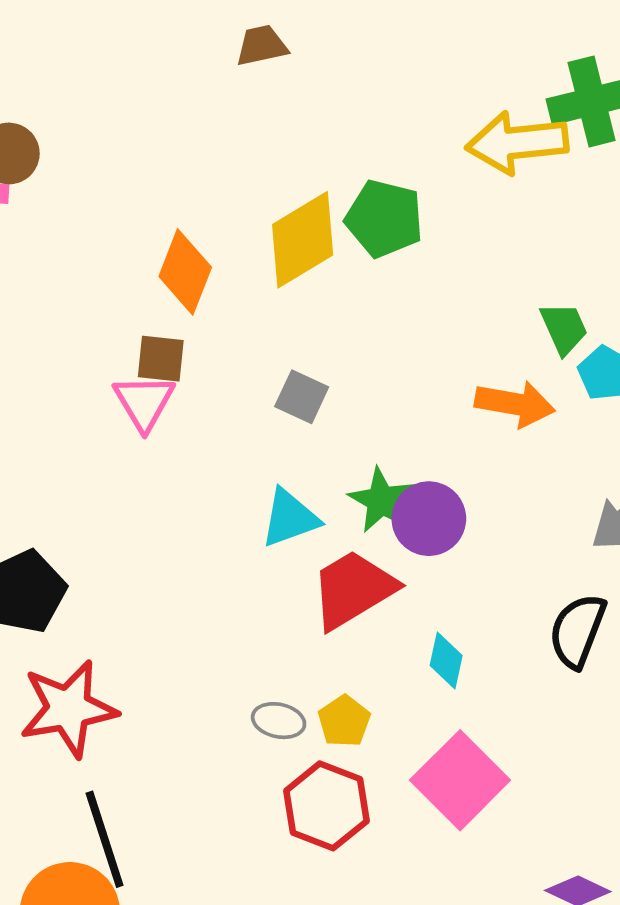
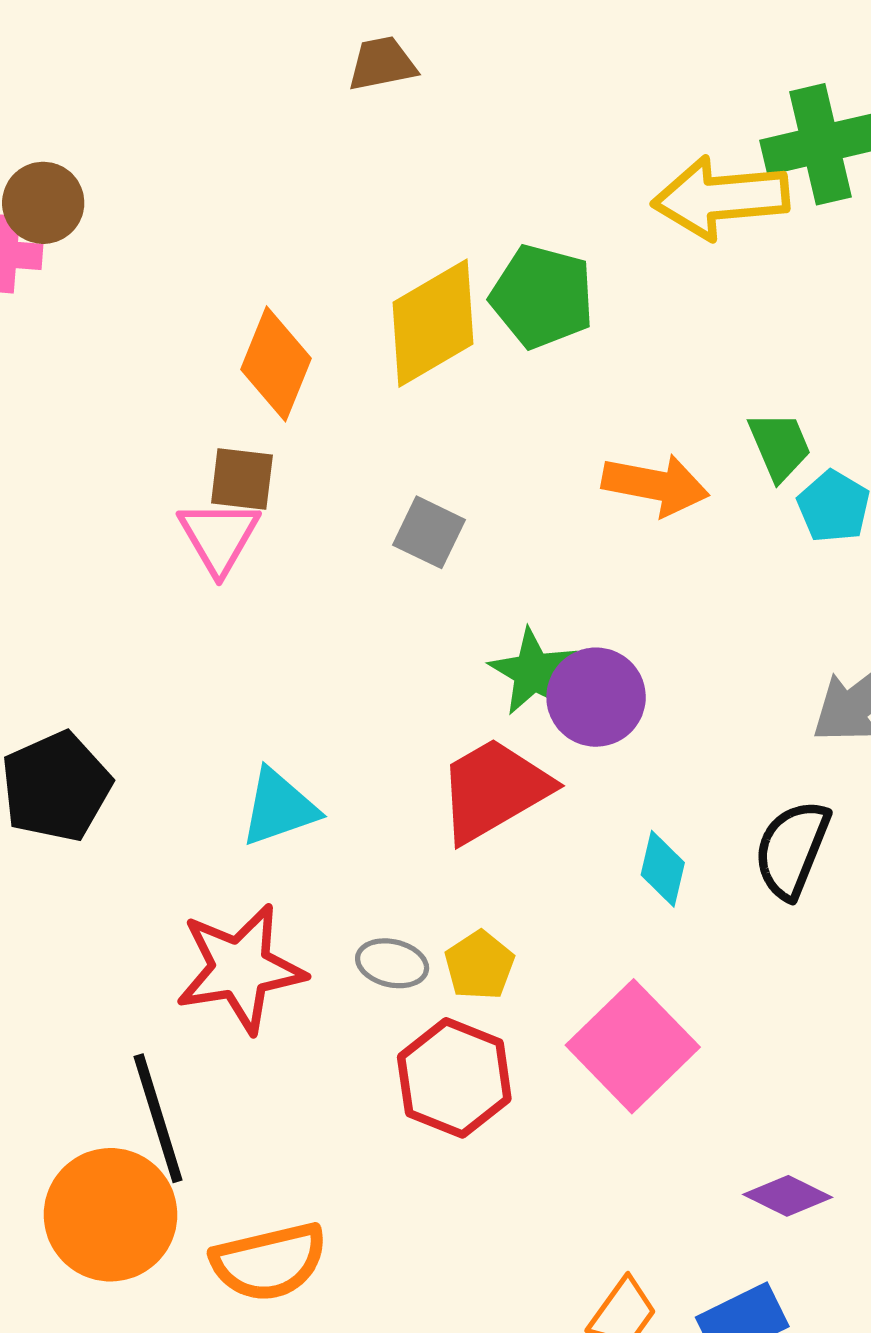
orange arrow: (515, 404) -> (655, 485), moved
cyan triangle: (290, 518) -> (279, 808), moved
cyan diamond: (446, 661) -> (663, 869), moved
red star: (68, 709) -> (240, 969), moved

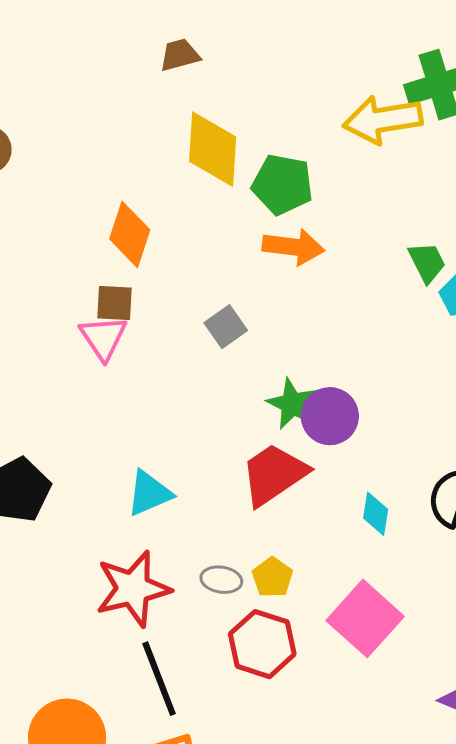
yellow diamond: (433, 323) -> (213, 149), moved, turned -52
orange arrow: (655, 485) -> (293, 247), moved
gray square: (429, 532) -> (226, 327), turned 33
black line: (158, 1118) -> (159, 679), moved

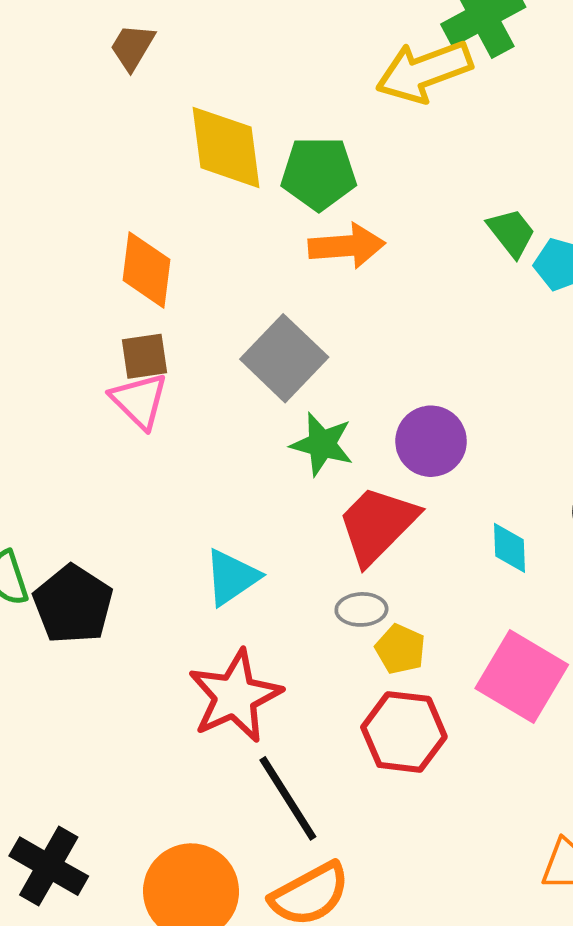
brown trapezoid: (180, 55) -> (132, 47), moved, turned -33
gray square: (226, 327) -> (284, 358), size x1.6
green star: (292, 404) -> (322, 444), moved
gray ellipse: (221, 580) -> (361, 609), moved

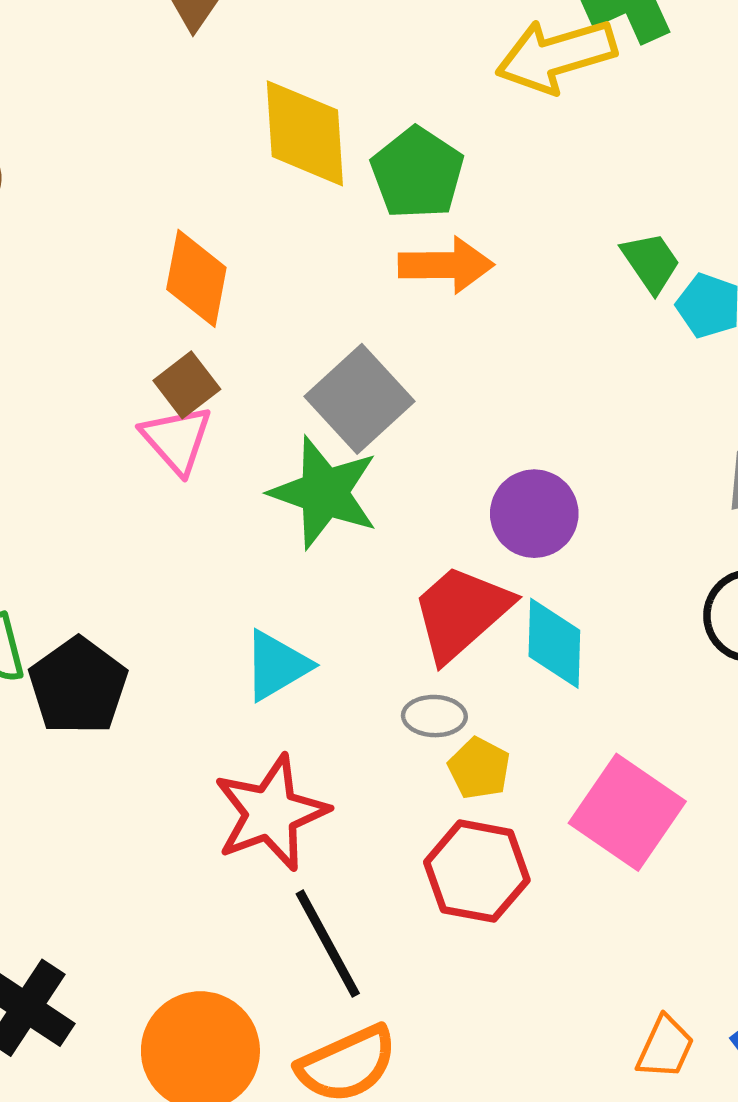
green pentagon: (319, 173) -> (417, 173), turned 30
brown square: (144, 356) -> (187, 385), turned -33
green star: (322, 444) -> (324, 493), moved, size x1.4
cyan diamond: (509, 548) -> (554, 643), moved, size x1.4

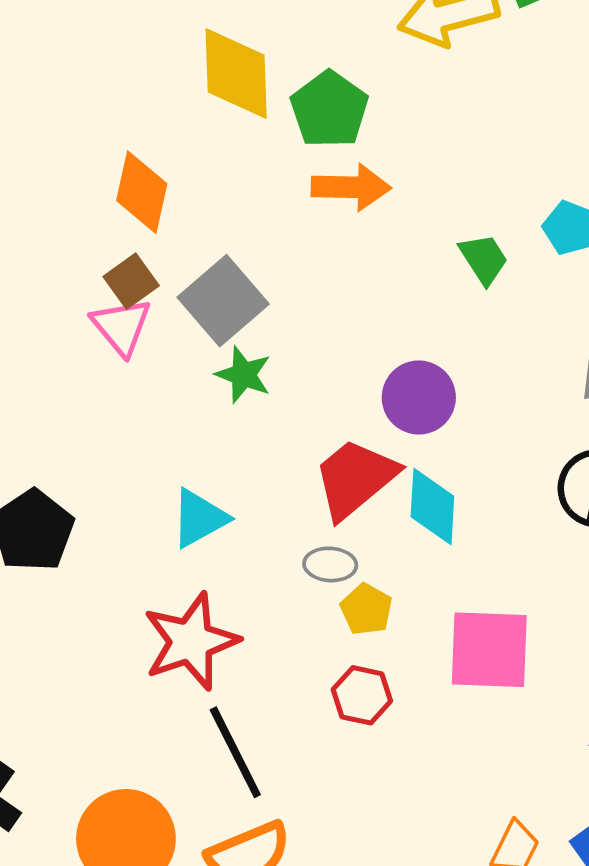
green trapezoid: (651, 262) -> (484, 259), moved
gray square: (359, 399) -> (223, 301), moved
green star: (324, 493) -> (243, 375), size x0.6
pink square: (627, 812) -> (489, 650), turned -34
red hexagon: (477, 871) -> (362, 695), size x0.7

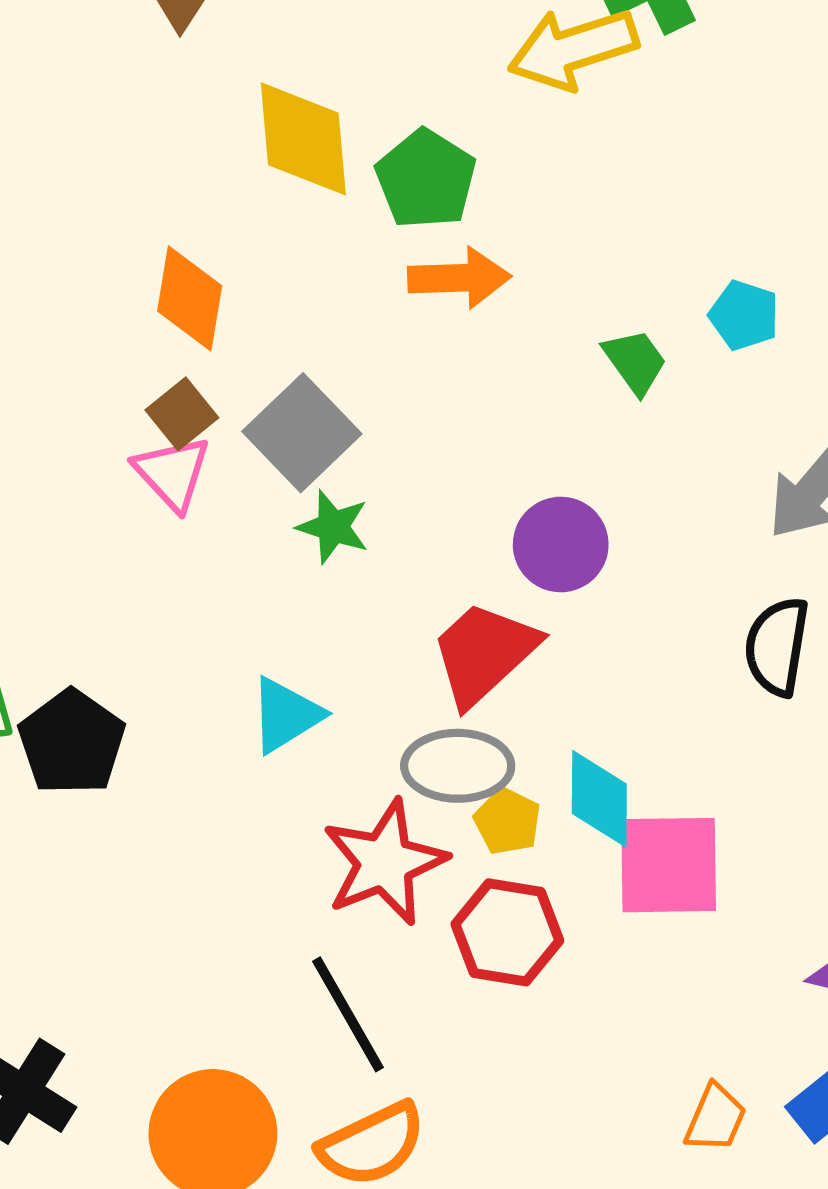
cyan diamond: (432, 507) -> (599, 799), moved
gray ellipse: (330, 564) -> (458, 766), size x1.6
red star: (191, 641) -> (385, 862), moved
red hexagon: (362, 695) -> (507, 932), size x1.4

